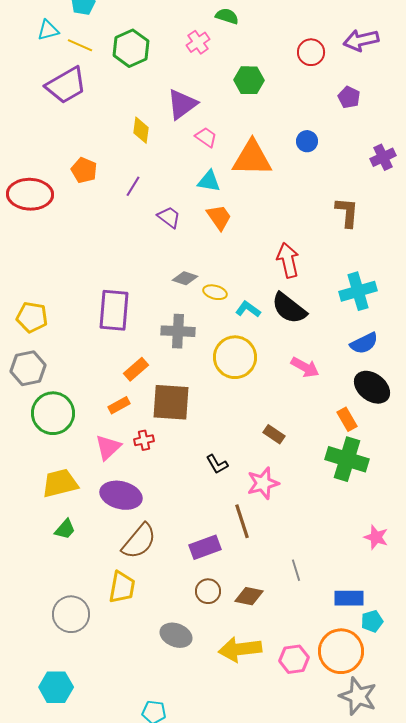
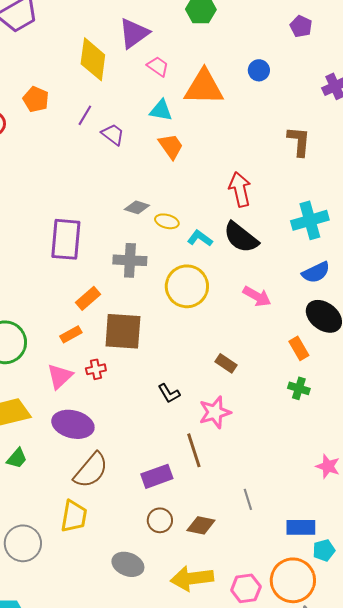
yellow diamond: (141, 130) -> (93, 59), size x1.6
purple trapezoid: (169, 217) -> (113, 134), moved
green cross: (347, 459) -> (299, 388), size x0.5

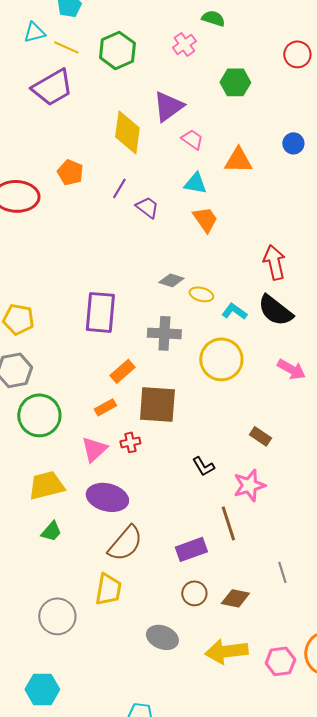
orange triangle: (204, 87) -> (238, 160), size x0.7

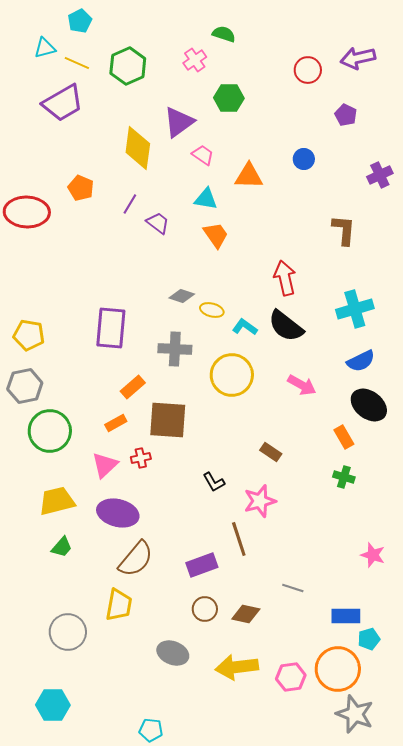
green hexagon: (235, 82) -> (229, 98), moved
gray line: (282, 572) -> (293, 588), turned -55

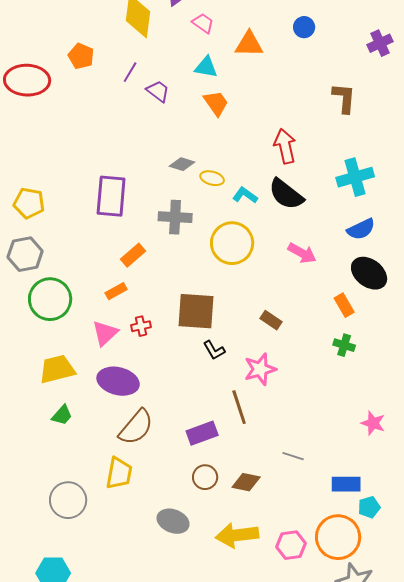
brown square: (168, 420) -> (196, 311), moved

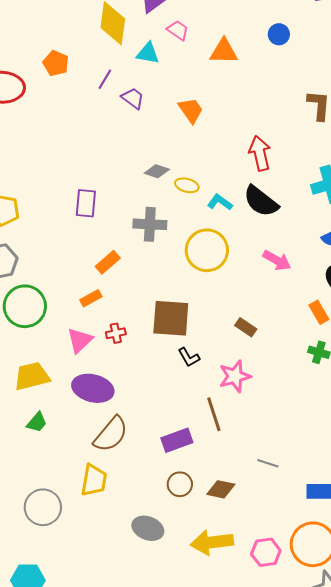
cyan triangle: (206, 67) -> (148, 53), moved
purple rectangle: (111, 196) -> (86, 203), size x0.7

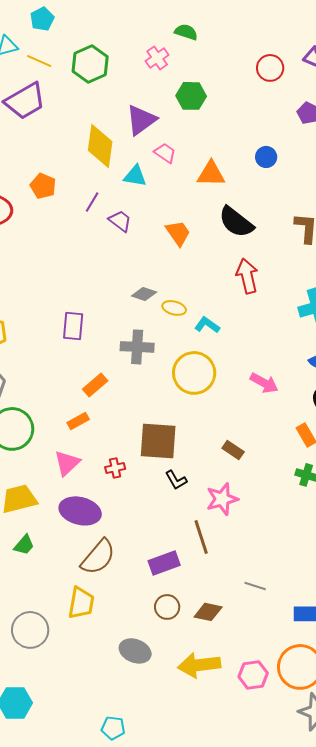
black semicircle: (261, 201) -> (236, 222), moved
red cross: (116, 333) -> (115, 468), moved

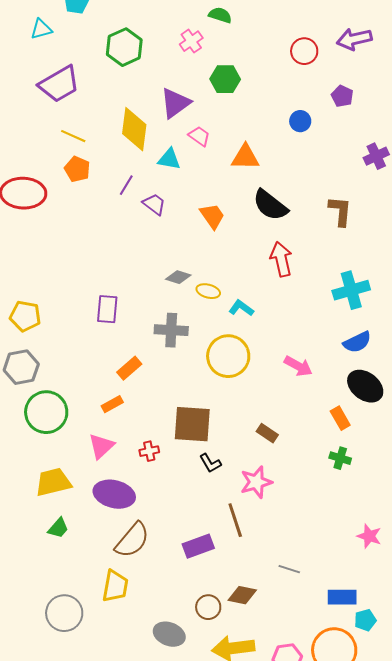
yellow line: (39, 61) -> (73, 136), moved
blue circle: (266, 157) -> (300, 121), moved
brown circle: (167, 607) -> (208, 607), moved

